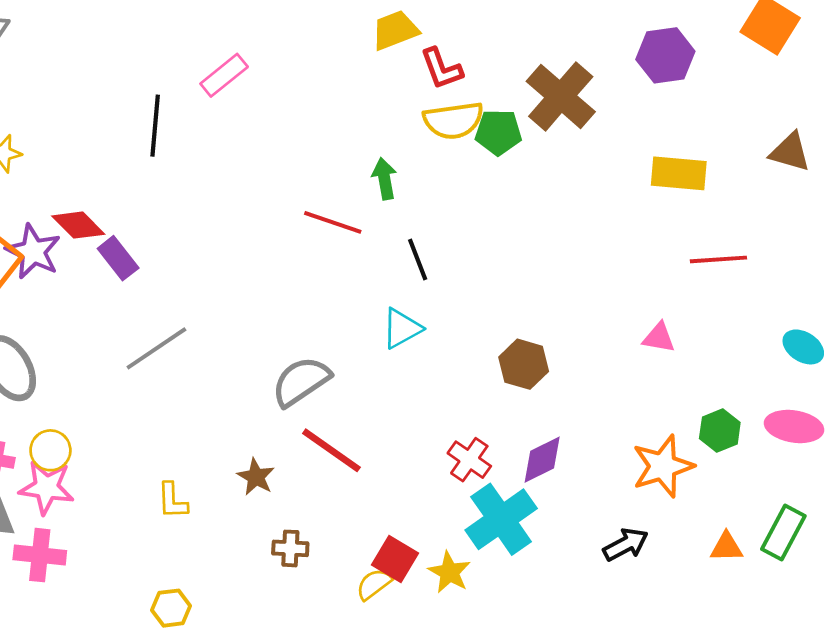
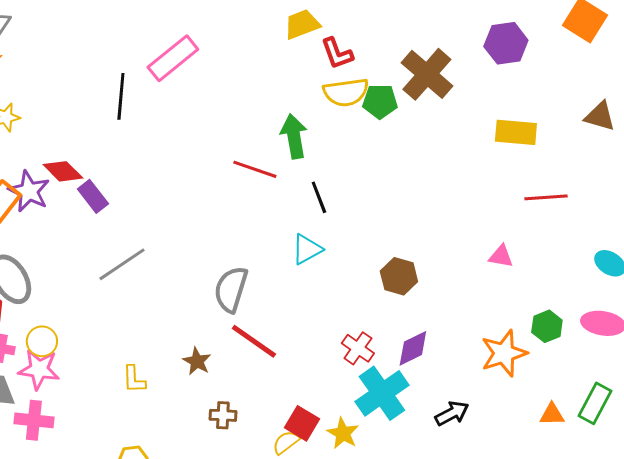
pink rectangle: (224, 75) -> (173, 58), size x1.4
green arrow: (384, 179) -> (294, 136), size x1.4
gray semicircle: (301, 381) -> (231, 289), turned -39
black arrow: (626, 544) -> (452, 413), moved

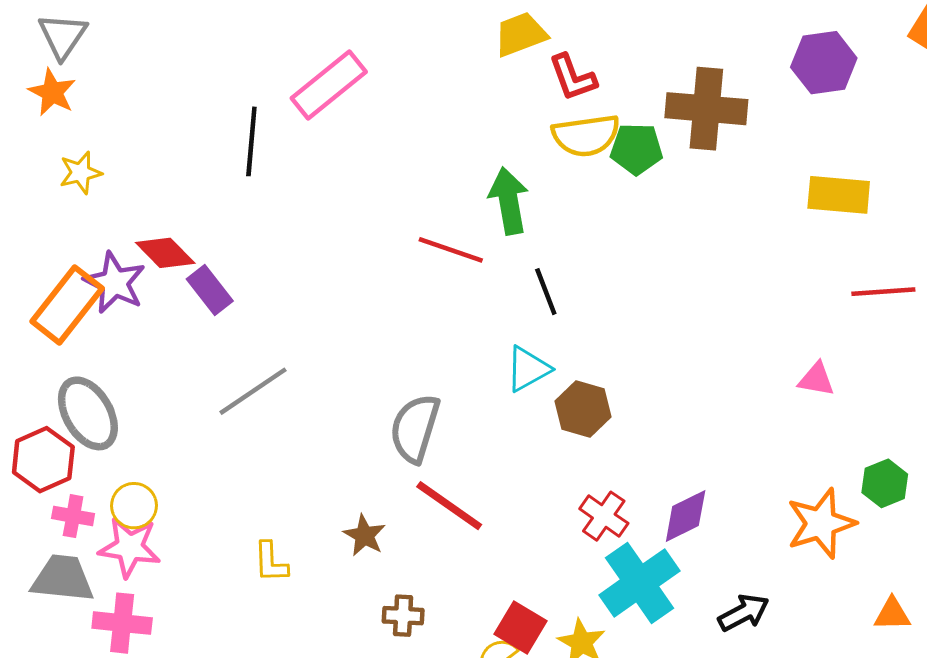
brown cross: (427, 74) -> (706, 109), turned -36
brown hexagon: (399, 276) -> (583, 409), moved

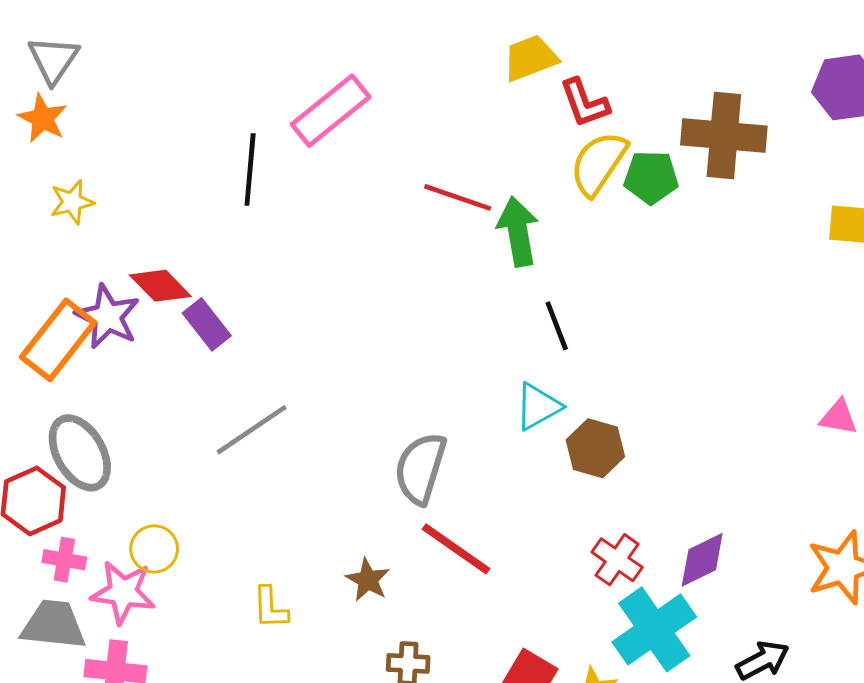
yellow semicircle: (586, 135) -> (598, 163), turned 132
red line: (451, 250) -> (458, 197), moved
yellow circle: (134, 506) -> (154, 549), moved

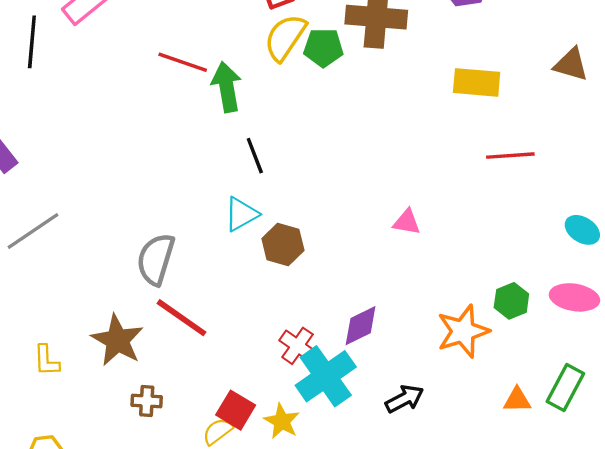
pink triangle: (838, 417) -> (407, 222), moved
red cross: (617, 560) -> (298, 346), moved
brown star: (368, 580) -> (117, 340), size x1.6

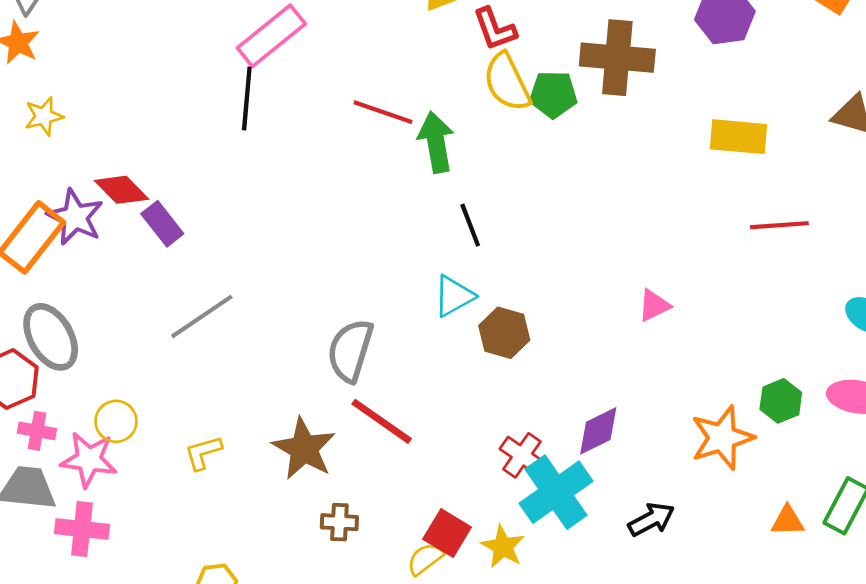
yellow semicircle: (285, 37) -> (507, 82), turned -60
black line: (32, 42) -> (247, 98), moved
pink triangle: (407, 222) -> (654, 306), turned -36
yellow L-shape: (47, 360) -> (203, 453), moved, turned 76

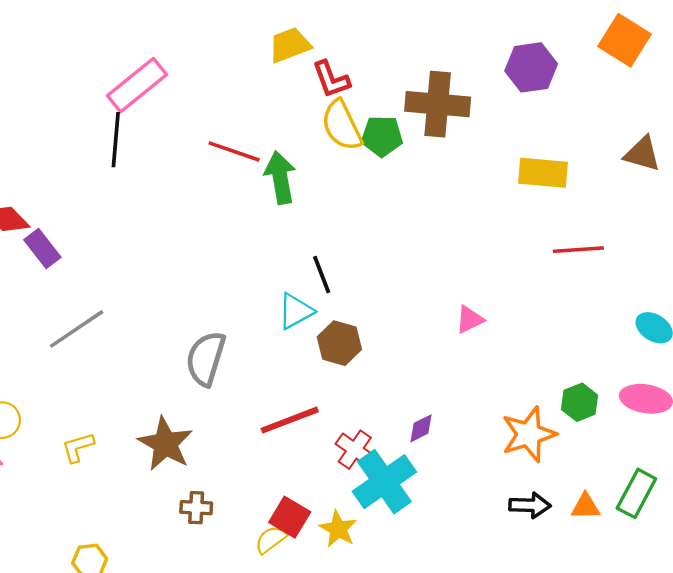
black line: (470, 225) -> (322, 275), moved
red line: (382, 421) -> (290, 420), moved, turned -56
purple diamond: (598, 431) -> (421, 428), size x0.7
black arrow: (651, 519) -> (530, 505), moved, turned 30

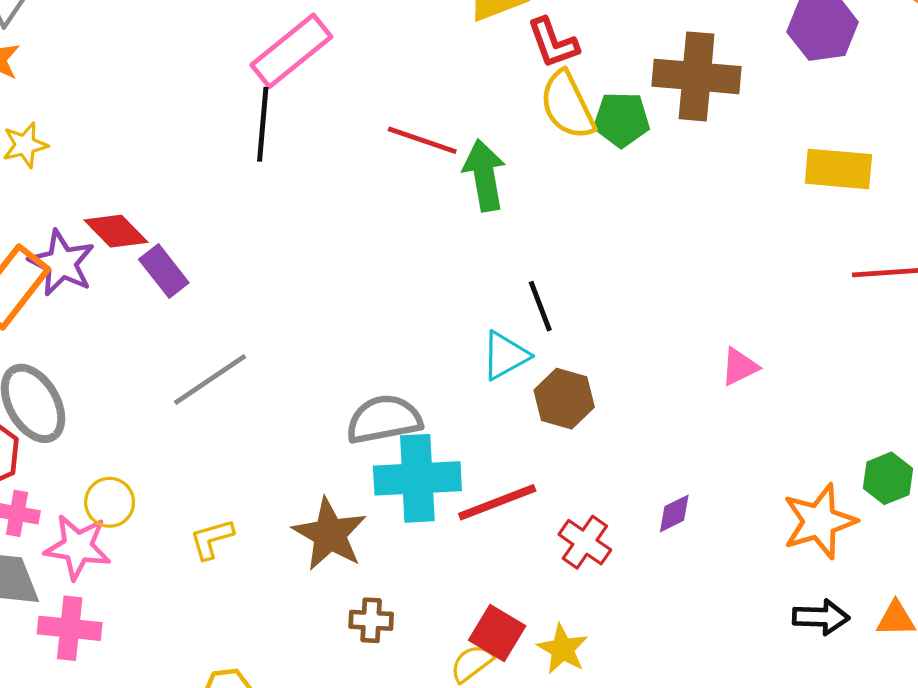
gray semicircle: (206, 359) -> (384, 419), turned 62
cyan cross: (384, 482) -> (417, 478), moved, turned 32

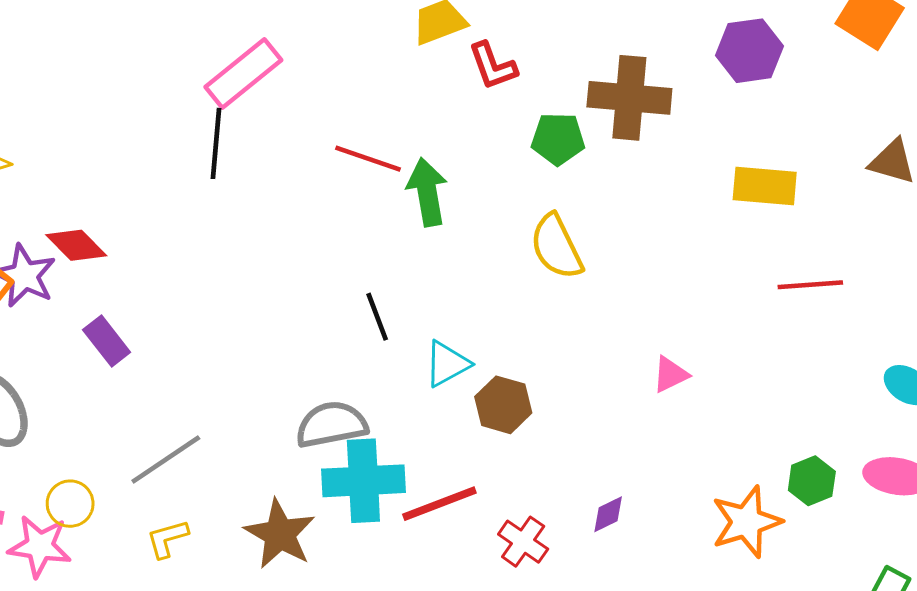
yellow semicircle: (567, 105) -> (556, 247), moved
purple rectangle: (164, 271) -> (107, 341), moved
black line: (540, 306) -> (377, 317), moved
gray line: (210, 379) -> (166, 460), moved

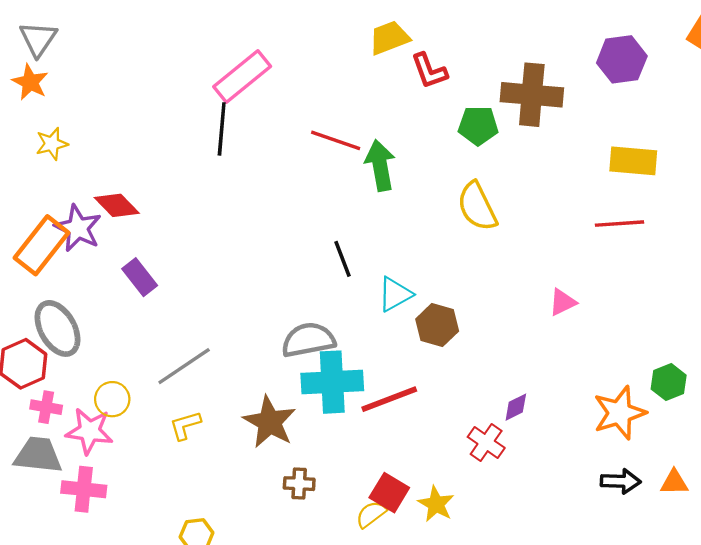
red line: (810, 285) -> (620, 224), moved
red cross: (523, 542) -> (486, 442), moved

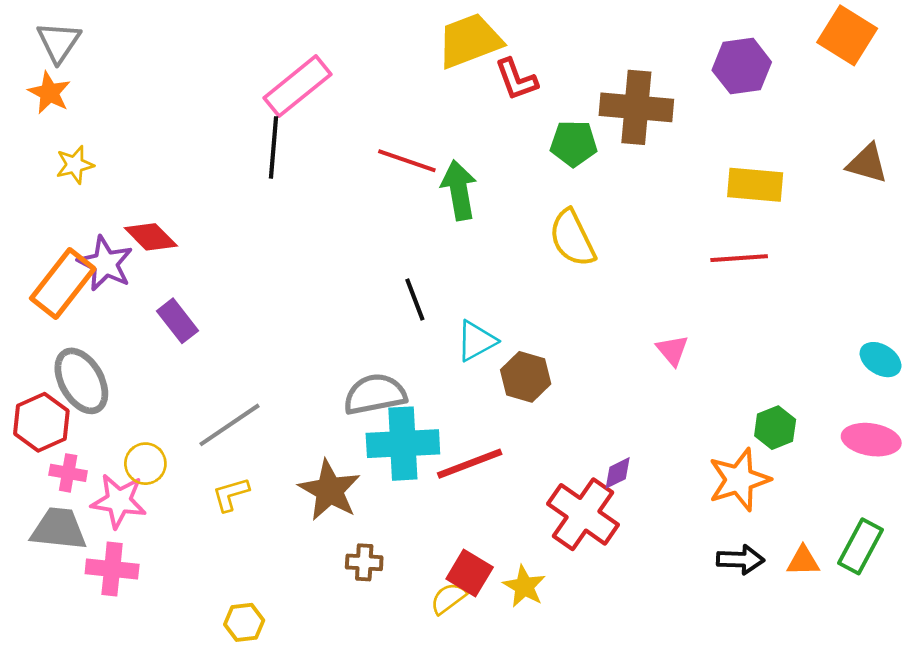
yellow trapezoid: (389, 38) -> (470, 41), size x1.4
pink triangle: (563, 302) -> (672, 350), turned -44
green hexagon: (669, 382) -> (775, 428), moved
red cross: (486, 442) -> (583, 514), size x1.6

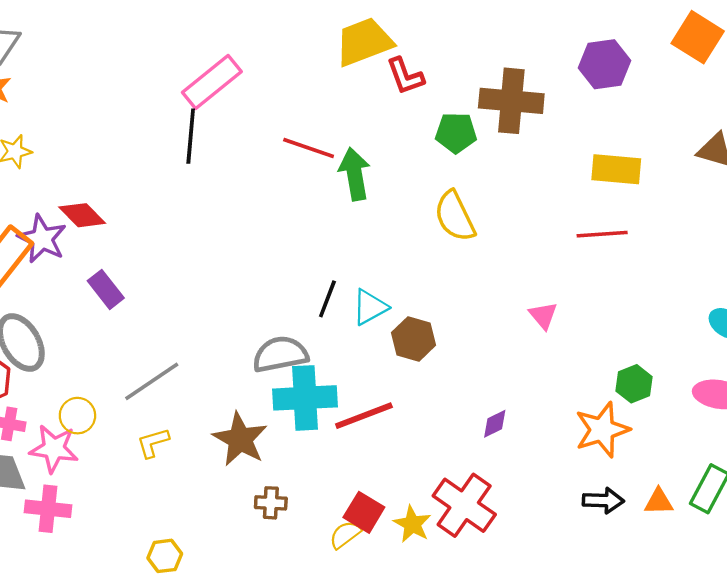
black line: (415, 300) -> (327, 299), moved, turned 42
red cross: (583, 514) -> (464, 505), moved

